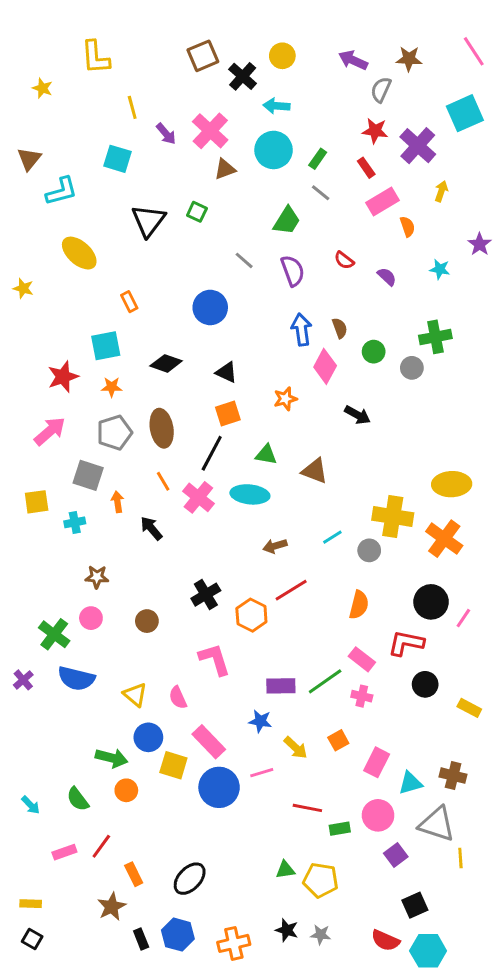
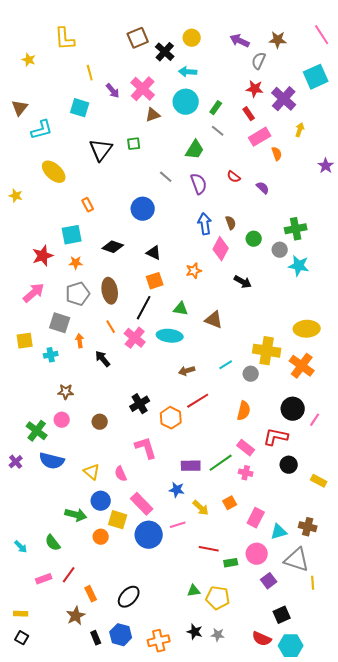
green square: (197, 212) -> (134, 144), turned -32
cyan star: (440, 269) -> (299, 266), moved, size x1.5
orange circle: (126, 790) -> (101, 537), moved

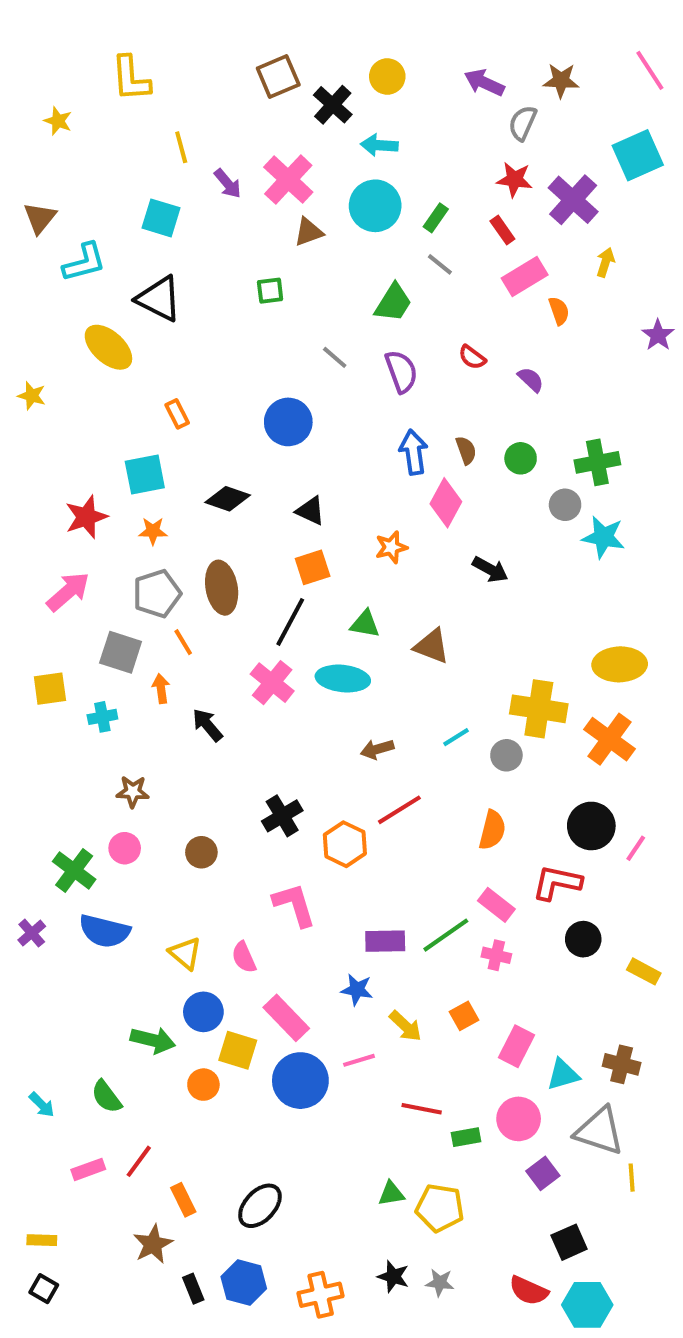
black triangle: (101, 150) -> (159, 299), moved, turned -40
green circle: (254, 239) -> (521, 458), moved
orange line: (111, 327) -> (183, 642), moved

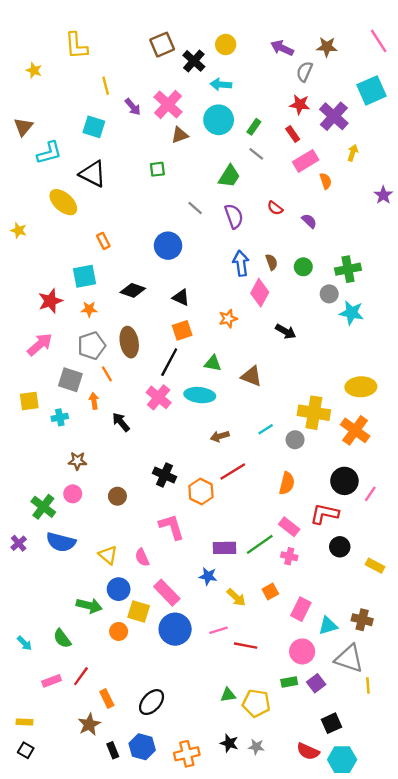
black cross: (282, 816) -> (164, 475), turned -35
pink line: (359, 1060) -> (219, 630), moved
green rectangle: (466, 1137) -> (289, 682), moved

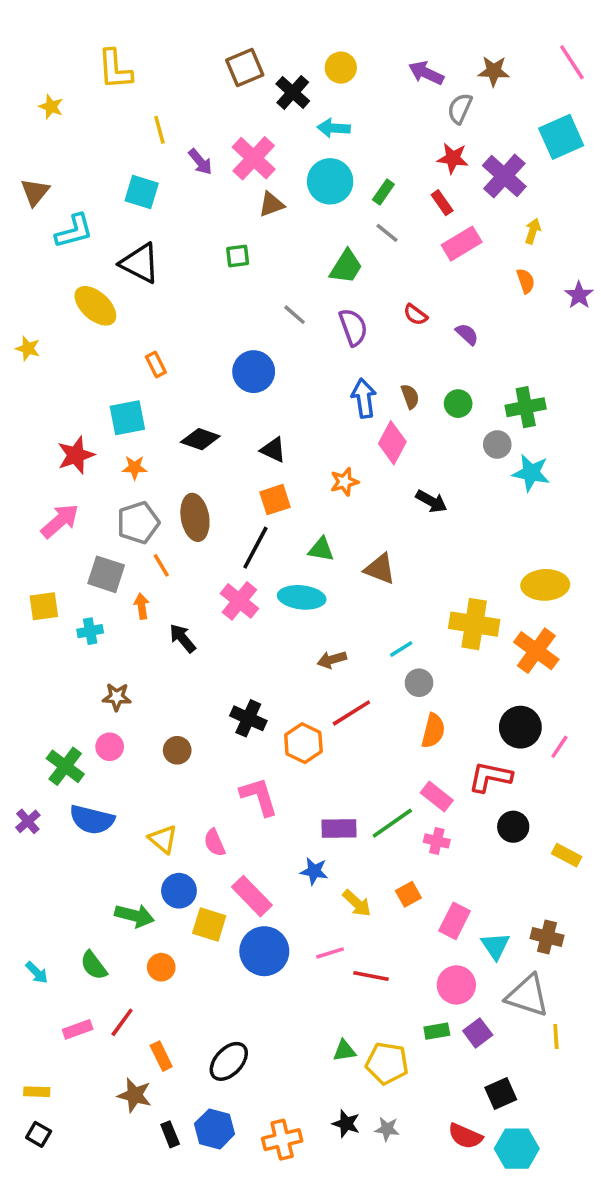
orange semicircle: (326, 181) -> (526, 281), moved
gray circle: (295, 440) -> (419, 683), moved
cyan triangle: (328, 626) -> (495, 946), turned -48
orange circle: (119, 631) -> (161, 967), moved
brown star: (89, 724) -> (135, 1095), turned -30

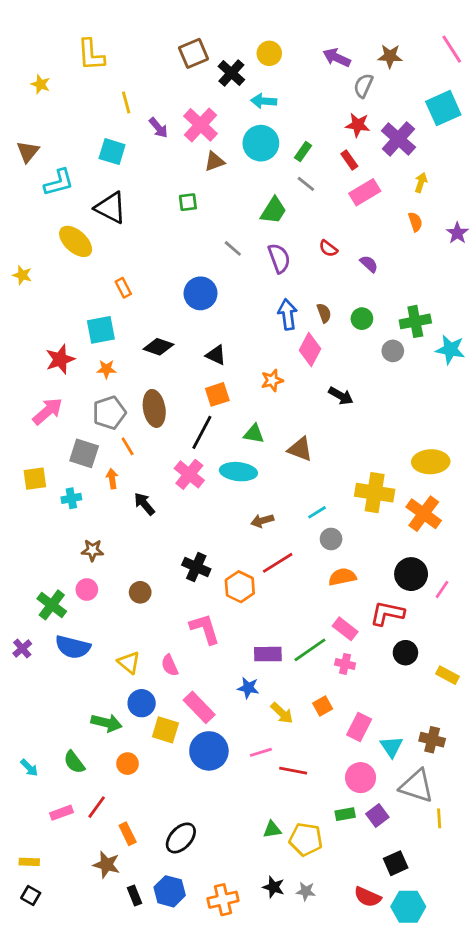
cyan star: (531, 473) -> (450, 349), moved
orange semicircle: (433, 731) -> (342, 577), turned -116

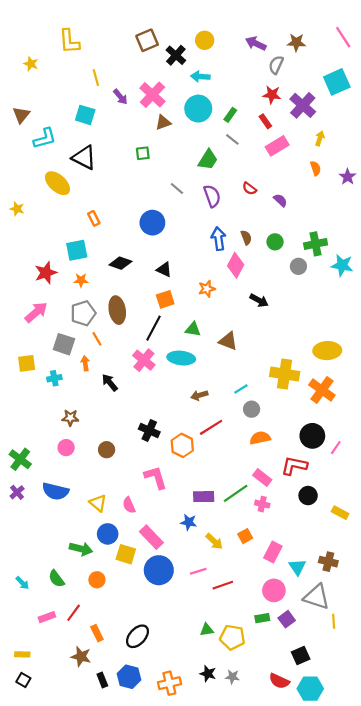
green cross: (52, 605) -> (20, 459), moved
red line: (293, 771) -> (223, 585), turned -30

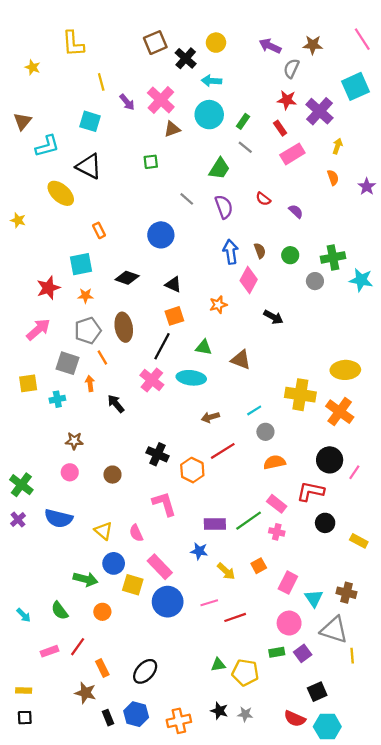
black square: (23, 680) -> (25, 718), turned -32

